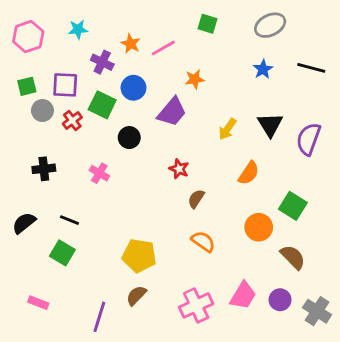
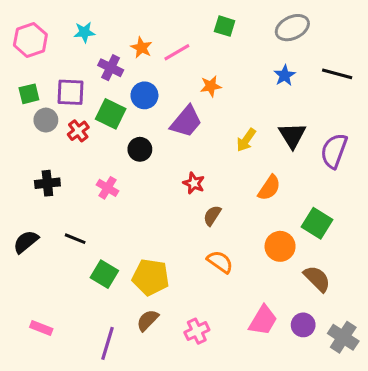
green square: (62, 253) -> (104, 274), moved
pink cross: (196, 305) -> (197, 331), moved, size x0.7

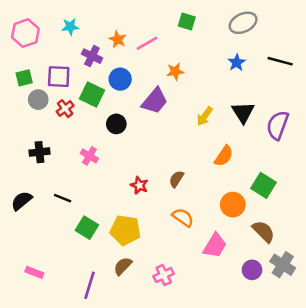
red star: (194, 183) -> (139, 185), moved
pink trapezoid: (263, 320) -> (215, 246), moved
gray cross: (343, 337) -> (283, 265), moved

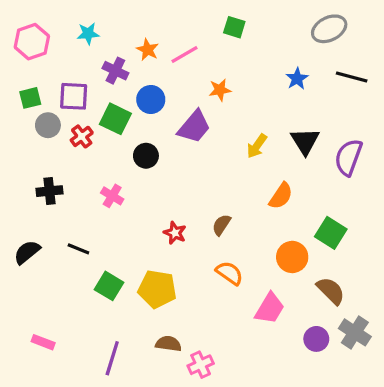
gray ellipse: (243, 23) -> (329, 29), moved
brown semicircle: (123, 266) -> (168, 344), moved, turned 54
pink cross: (164, 275) -> (201, 365), moved

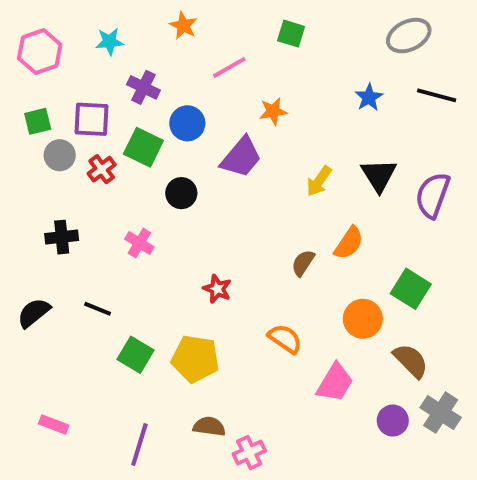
orange star: (148, 50) -> (183, 26), moved
brown semicircle: (221, 225) -> (303, 263), moved

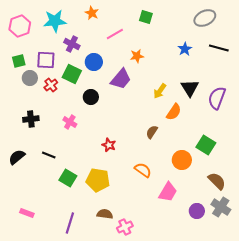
cyan star: (110, 42) -> (55, 21), size x1.6
orange semicircle: (349, 243) -> (174, 112), moved
brown semicircle: (411, 361) -> (217, 181), moved

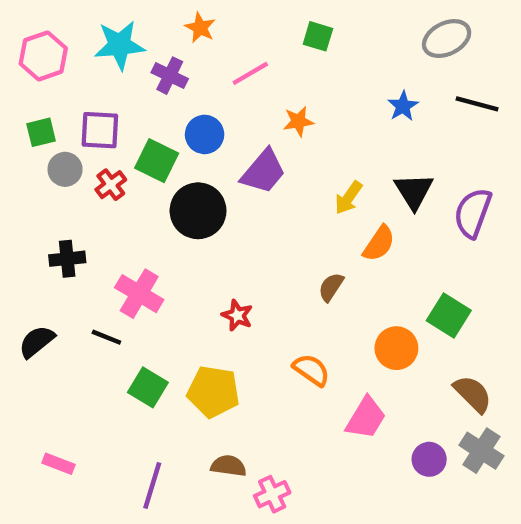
purple cross: (72, 44) -> (170, 76), moved
black circle: (91, 97) -> (198, 211), size x1.6
pink cross: (70, 122) -> (139, 294), moved, size x1.5

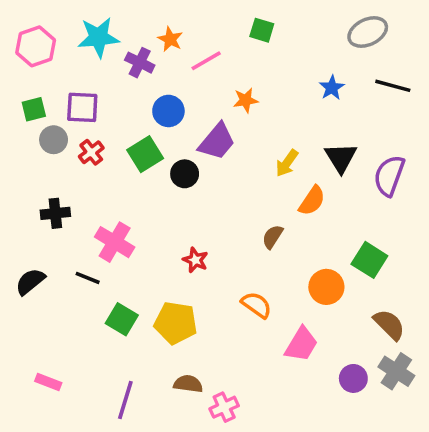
orange star: (200, 28) -> (170, 39), moved
green square: (157, 161) -> (145, 154), moved, turned 32
black circle: (198, 211) -> (185, 174), moved, size x0.6

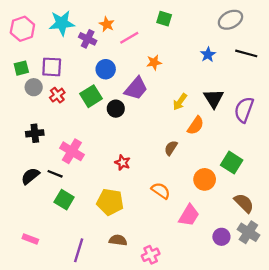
black semicircle: (30, 282) -> (30, 176), moved
green square: (122, 319) -> (64, 200), moved
pink cross: (224, 407) -> (151, 255), moved

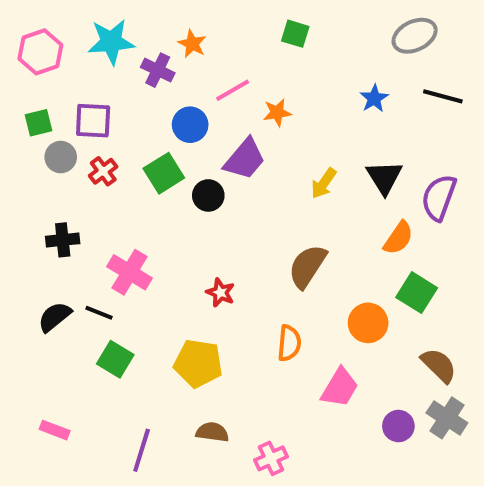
pink line: (129, 38) -> (233, 90), moved
orange semicircle: (196, 125) -> (398, 238), moved
brown semicircle: (171, 148) -> (307, 266), size x1.6
orange semicircle: (161, 191) -> (289, 343), turned 60

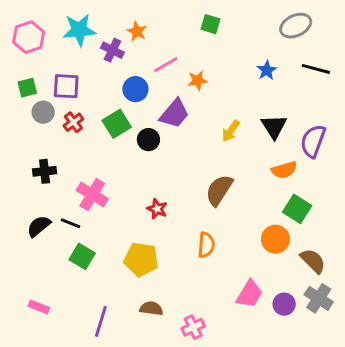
orange semicircle: (398, 238) -> (284, 170), turned 40
orange circle: (368, 323) -> (275, 239), moved
pink trapezoid: (340, 388) -> (249, 294), moved

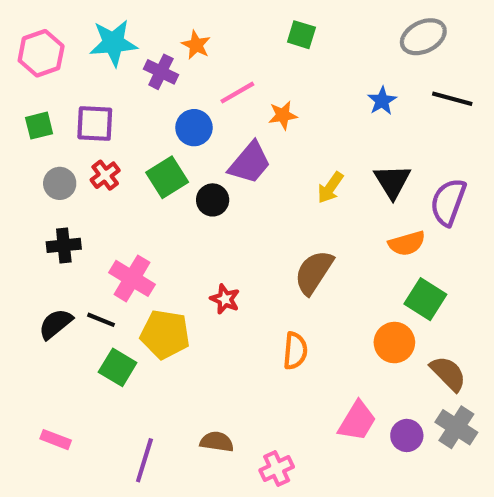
gray circle: (43, 112) -> (60, 183), moved
yellow pentagon: (141, 259) -> (165, 334), moved

